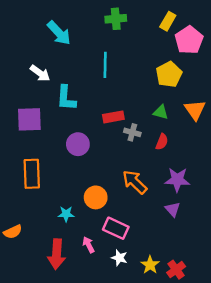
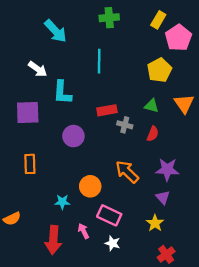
orange rectangle: (32, 174) -> (30, 164), size x0.7
yellow star: (150, 265) -> (155, 223), moved

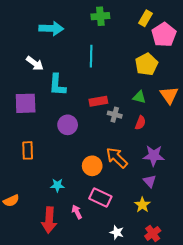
cyan arrow: (56, 31) -> (51, 29), turned -45
orange circle: (90, 186) -> (92, 166), moved
white star: (113, 243) -> (117, 232), moved

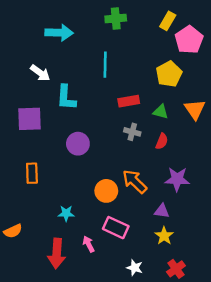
red rectangle: (98, 101) -> (129, 101), moved
purple triangle: (150, 181) -> (162, 211), moved, turned -40

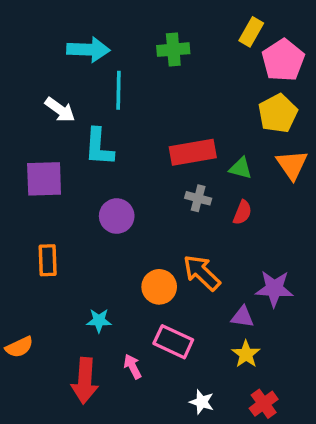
green cross: (116, 19) -> (173, 50), moved
cyan line: (105, 65) -> (118, 90), moved
yellow pentagon: (169, 74) -> (278, 113), moved
red rectangle: (129, 101) -> (193, 152), size x1.4
purple star: (177, 179) -> (274, 289), moved

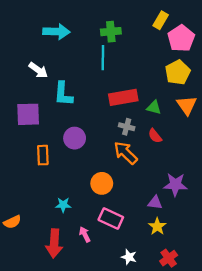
cyan line: (118, 90) -> (103, 58), moved
red semicircle: (242, 212) -> (155, 136), turned 119
orange rectangle: (48, 260) -> (43, 155), moved
orange arrow: (202, 273) -> (126, 153), moved

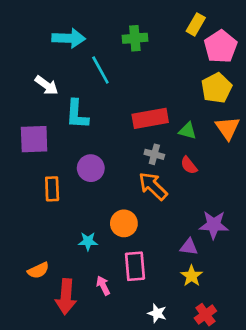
cyan line: (103, 58) -> (100, 70), moved, turned -30
cyan star: (63, 205) -> (88, 241), moved
pink rectangle: (111, 219) -> (135, 266), turned 60
orange semicircle: (12, 222) -> (38, 270), moved

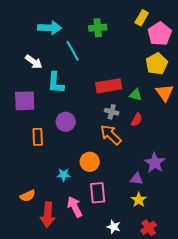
red semicircle: (189, 165) -> (137, 120), turned -112
purple star: (214, 225) -> (155, 163), turned 30
pink arrow: (103, 286) -> (75, 207), size x1.5

